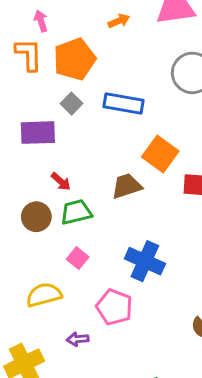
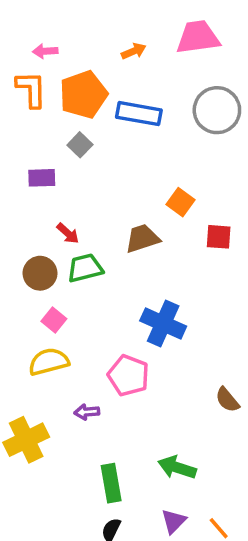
pink arrow: (41, 21) -> (45, 51), turned -75
blue rectangle: (124, 104) -> (139, 114), moved
purple rectangle: (38, 133) -> (42, 178), size x0.7
orange square: (160, 154) -> (180, 202), size x0.7
pink square: (78, 258) -> (54, 320), moved

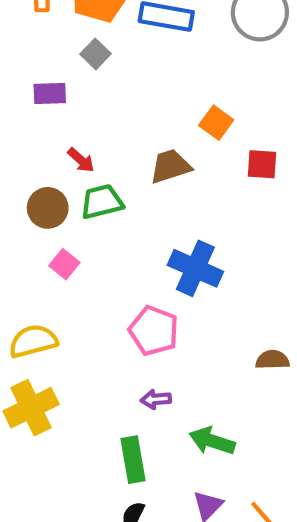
yellow semicircle: (49, 362) -> (33, 341), moved
brown semicircle: (227, 400) -> (272, 360), turned 128
purple arrow: (87, 412) -> (156, 399), moved

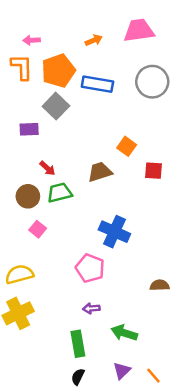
gray square: (96, 54) -> (56, 106), size x1.5

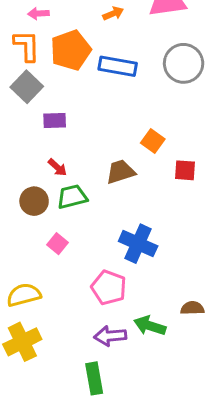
gray square: (56, 106) -> (27, 87), moved
purple rectangle: (29, 129) -> (55, 121), moved
pink square: (38, 229) -> (57, 244), moved
purple arrow: (91, 308) -> (110, 336), size x1.5
green arrow: (124, 333) -> (150, 326), moved

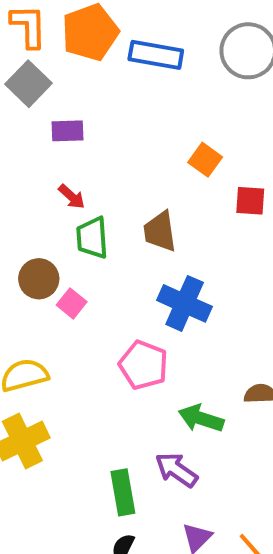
brown trapezoid: (121, 172) -> (160, 232), moved, turned -80
green trapezoid: (72, 197) -> (92, 238), turned -80
brown circle: (34, 201) -> (39, 279), moved
purple arrow: (110, 336) -> (176, 470), moved, turned 40

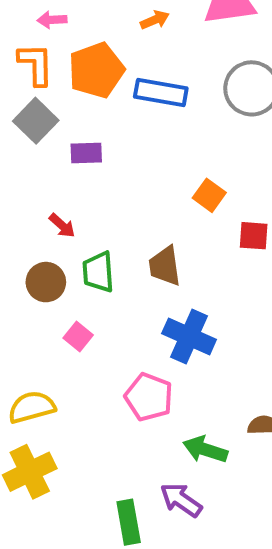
purple rectangle: (68, 131) -> (86, 153), moved
red arrow: (72, 197) -> (62, 226), moved
brown circle: (39, 279) -> (46, 282), moved

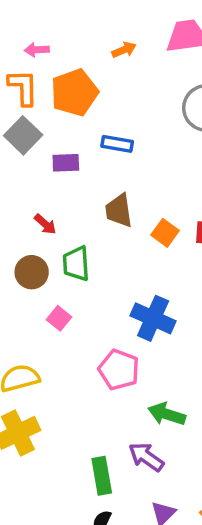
blue rectangle: (161, 92) -> (117, 144), moved, size x0.7
orange square: (209, 195) -> (165, 233), moved
brown trapezoid: (165, 266) -> (119, 211), moved

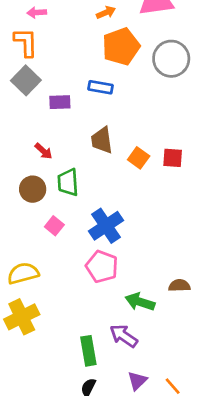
orange pentagon: (74, 93) -> (121, 46), moved
blue cross: (153, 318) -> (106, 226), moved, turned 32

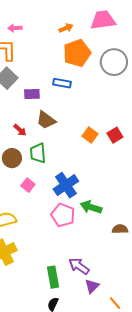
brown trapezoid: (102, 140) -> (46, 120), moved, turned -45
red square: (173, 158) -> (115, 135), turned -35
green arrow: (140, 302) -> (91, 207), moved
purple triangle: (137, 381) -> (92, 286), moved

